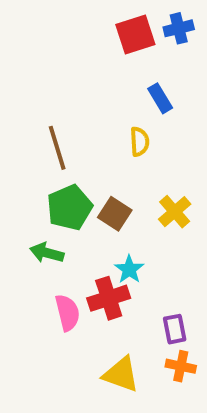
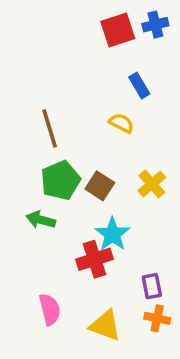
yellow semicircle: (140, 142) -> (121, 123), turned -60
cyan star: (129, 269) -> (112, 234), size x1.4
pink semicircle: (67, 313) -> (50, 309), moved

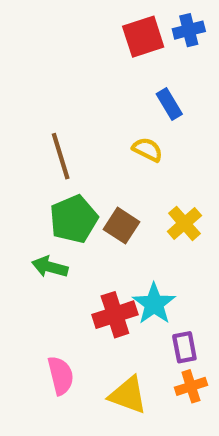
cyan star: (112, 234) -> (154, 304), moved
orange cross: (157, 318) -> (191, 386), turned -30

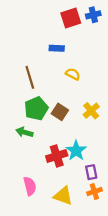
blue rectangle: (169, 104) -> (57, 48), moved, turned -56

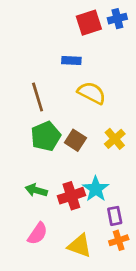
yellow semicircle: (73, 74) -> (92, 93), size x1.5
green arrow: (24, 132) -> (36, 190), moved
pink semicircle: (30, 186) -> (38, 234), turned 48

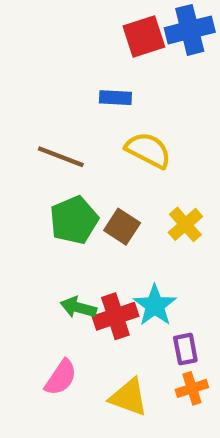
blue cross: (117, 19) -> (190, 30), size x1.5
brown line: (38, 97) -> (61, 157), turned -52
green arrow: (36, 190) -> (78, 308), moved

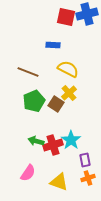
red square: (144, 37) -> (66, 17), turned 30
yellow cross: (185, 224) -> (69, 93), moved

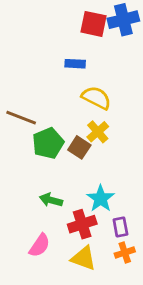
brown line: (28, 72) -> (21, 118), moved
red cross: (53, 145) -> (82, 224), moved

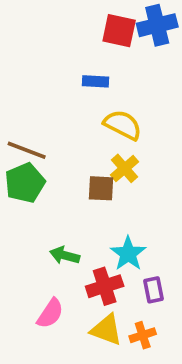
green pentagon: (48, 143) -> (25, 183), moved
brown square: (79, 147) -> (101, 188), turned -30
orange cross: (125, 253) -> (143, 335), moved

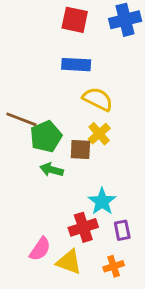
red square: (119, 31) -> (75, 20), moved
blue rectangle: (96, 81) -> (76, 65), size x1.4
green pentagon: (25, 183) -> (46, 137), moved
green arrow: (65, 255) -> (52, 170), moved
yellow triangle: (106, 330) -> (69, 262), moved

